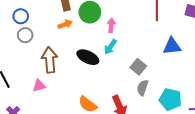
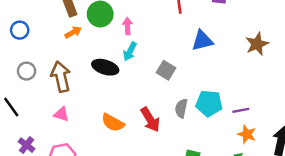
gray circle: (25, 35) -> (27, 71), moved
pink triangle: (39, 86) -> (61, 114), moved, turned 40
gray semicircle: (143, 88) -> (181, 108), moved

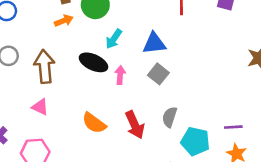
pink arrow: (127, 26) -> (120, 75), moved
blue triangle: (202, 41) -> (154, 43), moved
cyan arrow: (130, 51) -> (114, 39), moved
cyan pentagon: (209, 103) -> (195, 141), moved

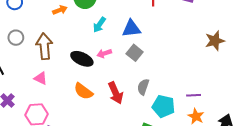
black ellipse: (93, 62) -> (82, 59), moved
pink arrow: (120, 75) -> (104, 53), turned -112

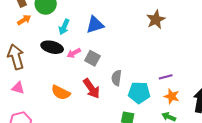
brown star: (215, 41) -> (156, 20), moved
gray square: (135, 53) -> (92, 58), moved
black ellipse: (82, 59) -> (52, 47), moved

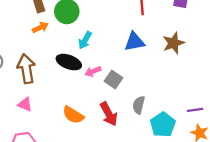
brown star: (156, 20) -> (174, 43), moved
blue triangle: (95, 25) -> (134, 42), moved
cyan pentagon: (139, 93) -> (163, 125), turned 30

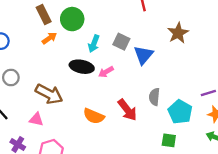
blue triangle: (134, 42) -> (143, 55), moved, turned -30
brown arrow: (26, 69) -> (49, 94), moved, turned 136
gray square: (114, 80) -> (121, 42), moved
pink triangle: (25, 104) -> (36, 119), moved

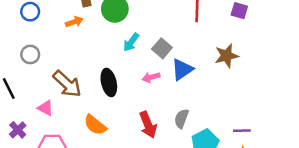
orange arrow: (49, 38) -> (74, 22), moved
black ellipse: (82, 67) -> (109, 82), moved, turned 50
pink arrow: (106, 72) -> (151, 77), moved
orange semicircle: (94, 116) -> (95, 125), moved

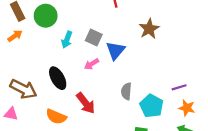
red arrow: (148, 125) -> (86, 103), moved

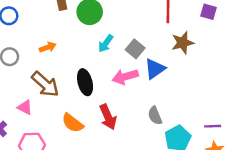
brown star: (149, 29) -> (183, 43), moved
orange arrow: (15, 36) -> (48, 47), moved
pink arrow: (91, 64) -> (125, 77), size x1.5
gray semicircle: (126, 91) -> (155, 116), turned -42

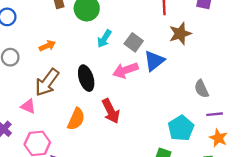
brown arrow: (45, 84) -> (47, 82), turned 88
gray semicircle: (155, 116) -> (201, 89), moved
orange semicircle: (73, 123) -> (76, 119), turned -100

